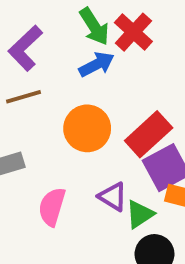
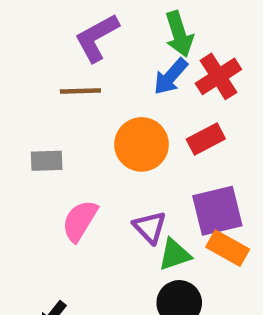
red cross: (133, 32) -> (218, 76), moved
blue arrow: (97, 64) -> (171, 77), turned 144
red rectangle: (149, 134) -> (206, 139), moved, size x0.7

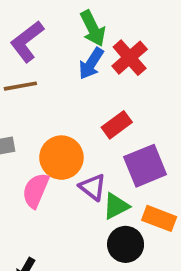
red rectangle: (206, 139) -> (117, 125), moved
orange circle: (142, 144) -> (61, 158), moved
orange rectangle: (228, 248) -> (159, 218), moved

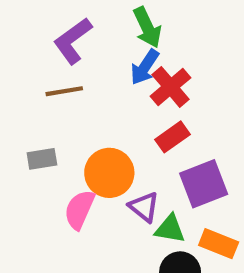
red cross: (130, 58) -> (171, 87), moved
green triangle: (116, 206) -> (170, 229), turned 36

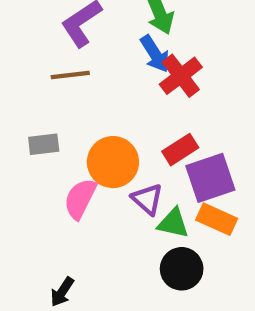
blue arrow: (145, 67) -> (155, 54), turned -69
red rectangle: (173, 137) -> (180, 150), moved
orange rectangle: (219, 244) -> (217, 219), moved

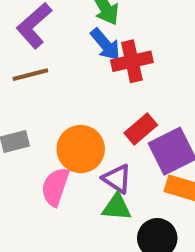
red cross: (181, 76) -> (132, 61), turned 33
green triangle: (173, 223) -> (117, 207), moved

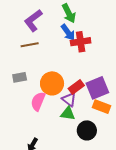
red rectangle: (141, 129) -> (76, 87), moved

